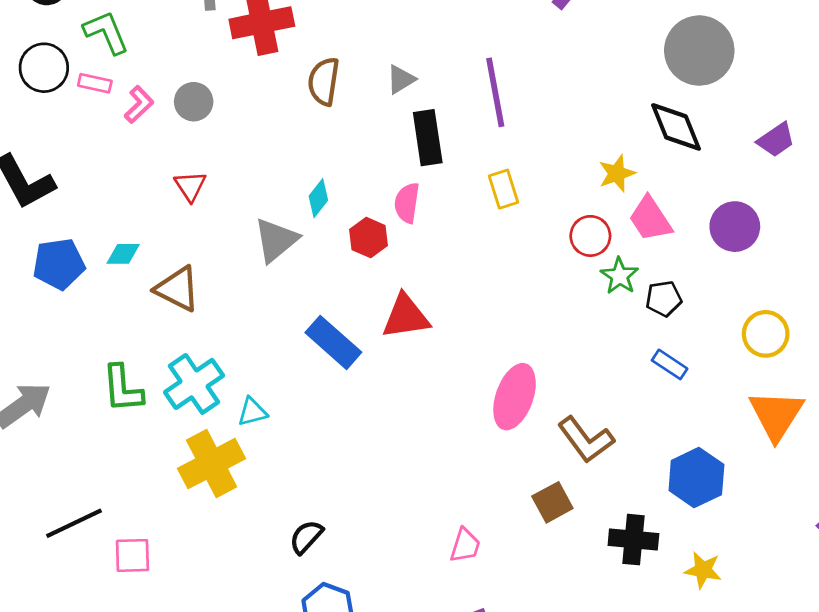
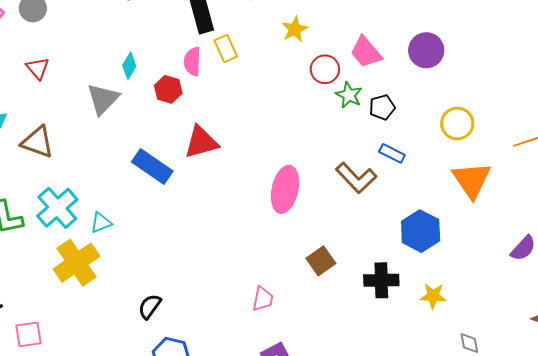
yellow star: (617, 173) -> (295, 29), moved
yellow rectangle: (503, 189) -> (226, 49), moved
brown L-shape: (586, 440) -> (356, 178), moved

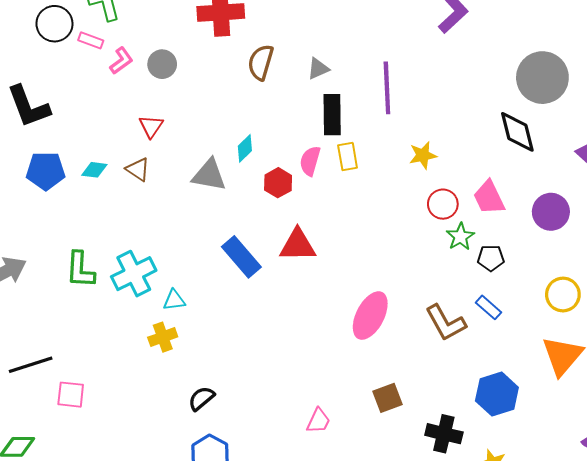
gray triangle: (103, 99) -> (209, 175), turned 42
brown triangle: (37, 142) -> (138, 169), moved, size x0.7
yellow cross: (76, 263) -> (163, 337), moved, size x0.6

